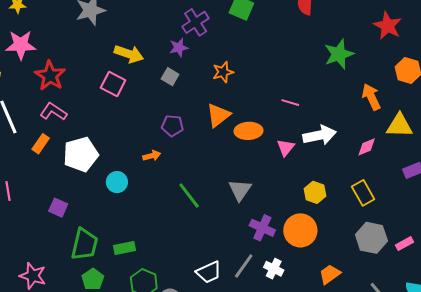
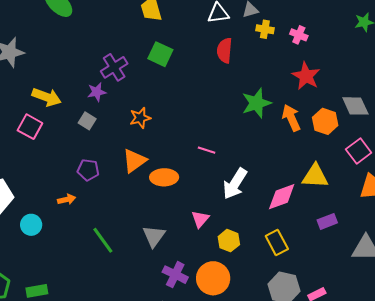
orange arrow: (371, 97) -> (291, 118), moved
white arrow: (320, 135) -> (235, 184), turned 132
pink diamond: (367, 147) -> (282, 197), size x1.5
pink triangle: (286, 148) -> (200, 219), moved

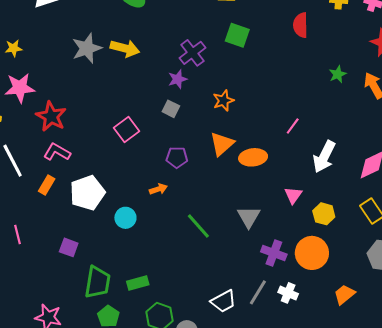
yellow arrow: (47, 97) -> (125, 48), moved
green star: (256, 103) -> (338, 74), size x0.6
pink square: (30, 127) -> (126, 129), moved, turned 30
pink line: (207, 150) -> (293, 126), turned -66

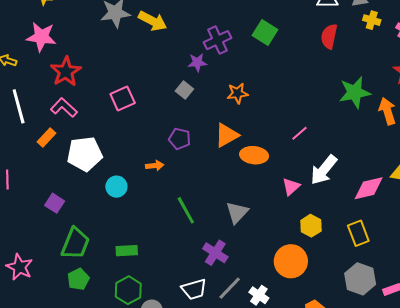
green star: (338, 74) -> (355, 92), size x1.8
pink square: (126, 129) -> (123, 99), moved
pink triangle: (293, 195) -> (291, 187), moved
purple cross: (274, 253) -> (215, 253), moved
green rectangle: (138, 283) -> (127, 251), moved

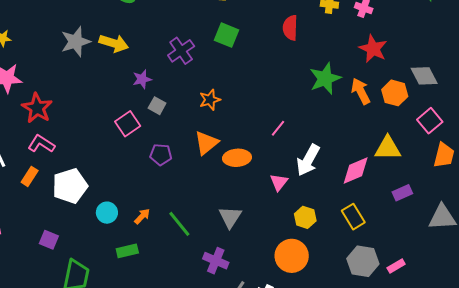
purple star: (197, 63) -> (142, 79), moved
pink square: (123, 99) -> (128, 124), moved
orange arrow: (155, 166) -> (142, 216), moved, turned -30
green rectangle: (127, 251) -> (127, 251), moved

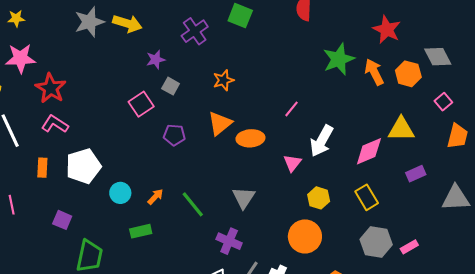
pink square: (430, 121) -> (443, 102), size x0.7
orange rectangle: (30, 176) -> (42, 168), moved, turned -30

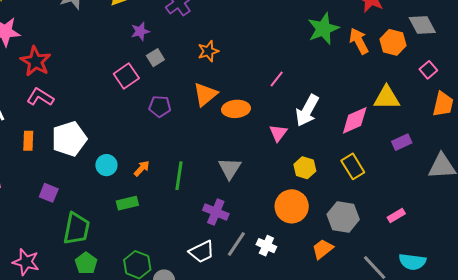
gray square: (171, 86) -> (155, 58), turned 30
green line: (193, 204) -> (179, 176), turned 48
gray hexagon: (376, 242) -> (343, 217), moved

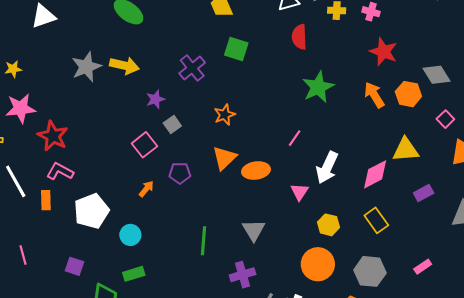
green star: (323, 29) -> (318, 87), moved
orange rectangle: (28, 141) -> (46, 200), moved
orange arrow: (142, 168) -> (146, 189), moved
green rectangle: (127, 203) -> (134, 274), moved
purple cross: (216, 212) -> (243, 275), turned -35

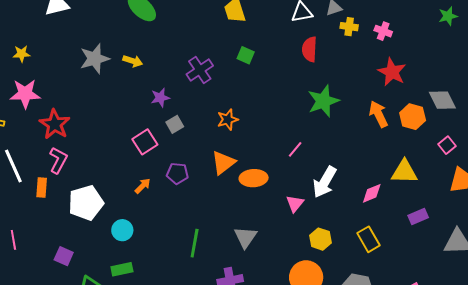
green square: (236, 49) -> (246, 55), size x0.7
yellow arrow: (124, 66) -> (133, 61), size x0.7
pink L-shape: (60, 171) -> (58, 160), turned 84
pink diamond: (375, 174) -> (372, 193), size x0.7

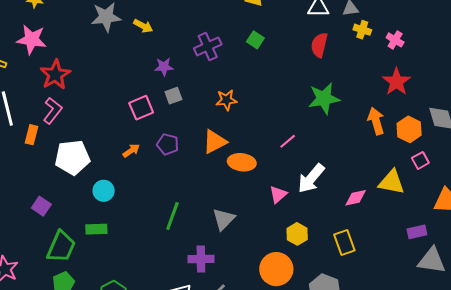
pink square: (447, 145) -> (420, 160), moved
purple rectangle: (418, 217) -> (417, 232), moved

